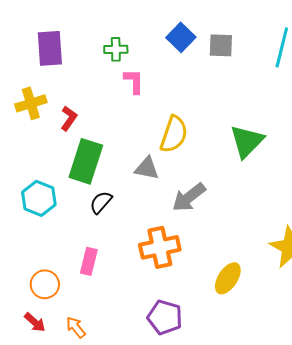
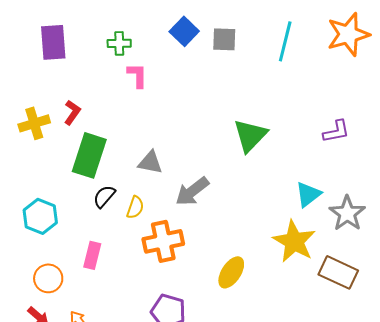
yellow cross: (31, 103) -> (34, 123), moved
yellow semicircle: (174, 134) -> (135, 207), moved, size x0.6
cyan hexagon: (39, 198) -> (40, 216), moved

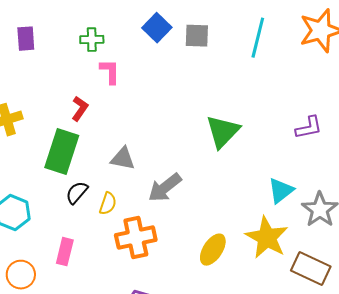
purple rectangle: (53, 42) -> (26, 39), size x0.7
red L-shape: (72, 112) -> (80, 109), moved
yellow ellipse: (231, 272) -> (213, 250), moved

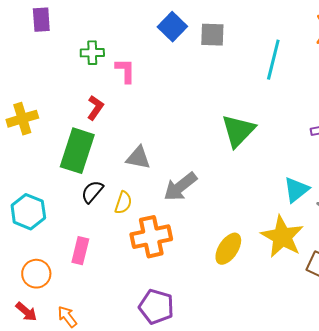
cyan line: (258, 38) -> (273, 60), moved
purple rectangle: (26, 39) -> (41, 20), moved
green cross: (92, 40) -> (92, 53), moved

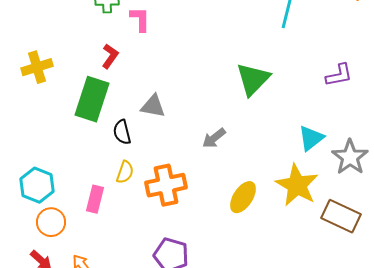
gray arrow: (180, 187) -> (214, 138), moved, size x0.7
black semicircle: (92, 192) -> (122, 132), moved, turned -55
yellow semicircle: (123, 203) -> (125, 172), moved
cyan hexagon: (28, 212) -> (37, 185), moved

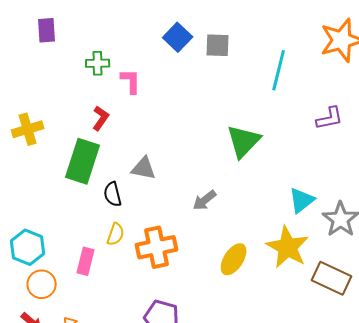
purple L-shape: (339, 75) -> (330, 118), moved

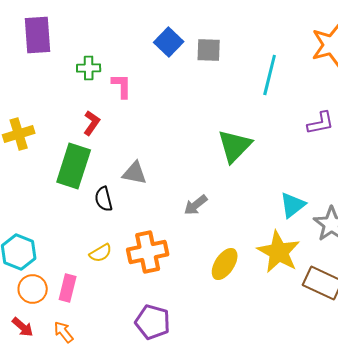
purple rectangle: (47, 30) -> (38, 35), size x1.5
yellow semicircle: (116, 234) -> (101, 253), moved, turned 40
pink rectangle: (86, 261) -> (68, 288), moved

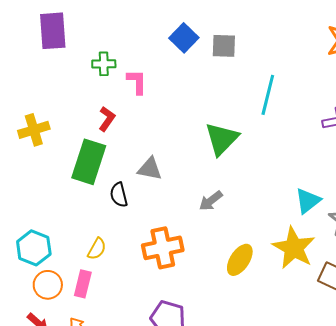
cyan line: (270, 75) -> (268, 95), moved
green triangle: (235, 146) -> (222, 139), moved
yellow semicircle: (101, 253) -> (97, 249), moved, turned -30

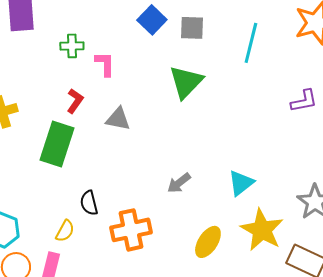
cyan line: (268, 95) -> (251, 43), moved
green triangle: (222, 139) -> (186, 82), moved
gray triangle: (150, 169) -> (118, 119), moved
black semicircle: (119, 195) -> (89, 203), moved
cyan triangle: (308, 201) -> (241, 183), moved

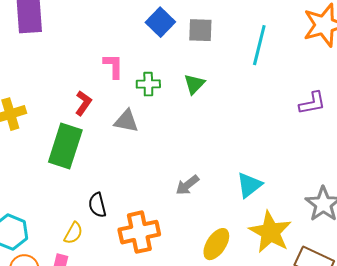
green cross: (72, 46) -> (148, 84), moved
green triangle: (186, 82) -> (194, 84), size x0.6

